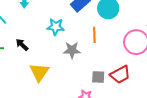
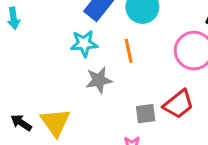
cyan star: (56, 27) -> (84, 43), moved
black arrow: (22, 45) -> (21, 123), moved

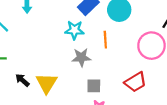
gray square: (146, 114) -> (94, 86), moved

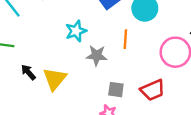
cyan star: (74, 30) -> (76, 31), moved, turned -30
gray square: (94, 86) -> (116, 90), moved

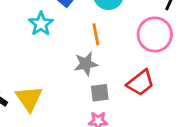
cyan star: (76, 31) -> (41, 24), moved
gray star: (97, 55) -> (86, 64), moved

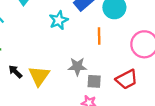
gray star: (86, 64) -> (77, 67), moved

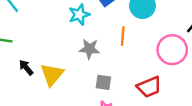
gray star: (77, 67) -> (89, 49), moved
gray square: (94, 81) -> (103, 82), moved

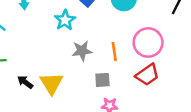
orange line: (123, 36) -> (114, 51), moved
pink circle: (172, 50) -> (148, 42), moved

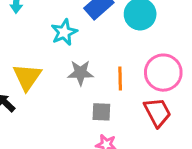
red trapezoid: (147, 75) -> (158, 112), turned -90
yellow triangle: (51, 83) -> (27, 77), moved

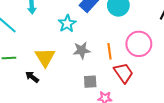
gray square: (101, 112) -> (90, 82), moved
red trapezoid: (158, 112) -> (124, 73), moved

